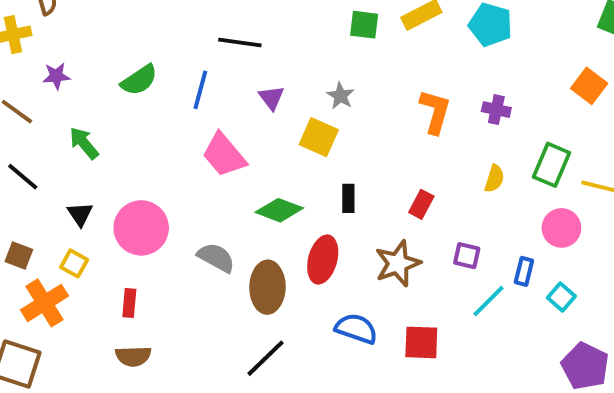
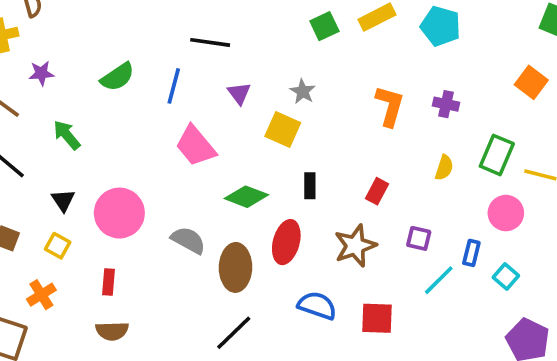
green square: (364, 25) -> (324, 26), turned -32
orange cross: (44, 303) -> (41, 295), moved, size x0.7

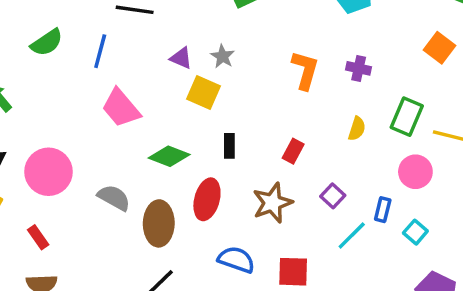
purple triangle: (239, 93) -> (181, 58), moved, turned -30
purple square: (419, 238) -> (333, 196), turned 30
red rectangle: (108, 282) -> (38, 237), turned -40

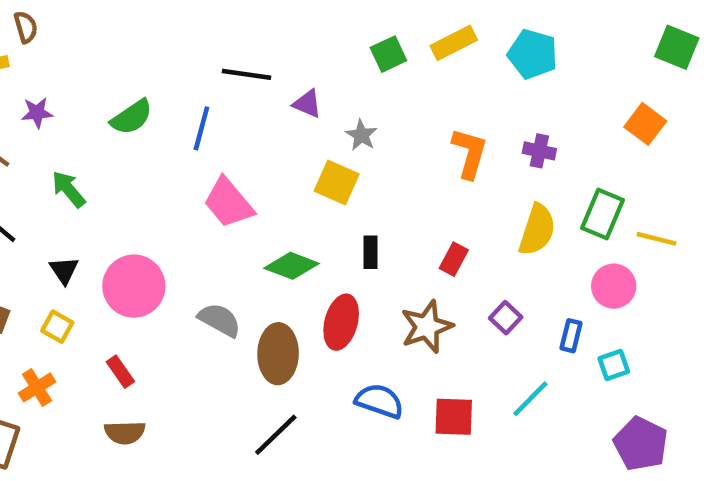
purple triangle: (181, 58) -> (307, 104), moved
yellow semicircle: (357, 129) -> (537, 230), size x1.6
cyan square: (415, 232) -> (614, 365), turned 30
cyan line: (352, 235) -> (530, 399), moved

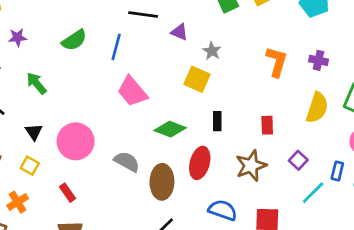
red rectangle: (454, 259) -> (267, 125), turned -30
cyan line: (530, 399) -> (313, 193), moved

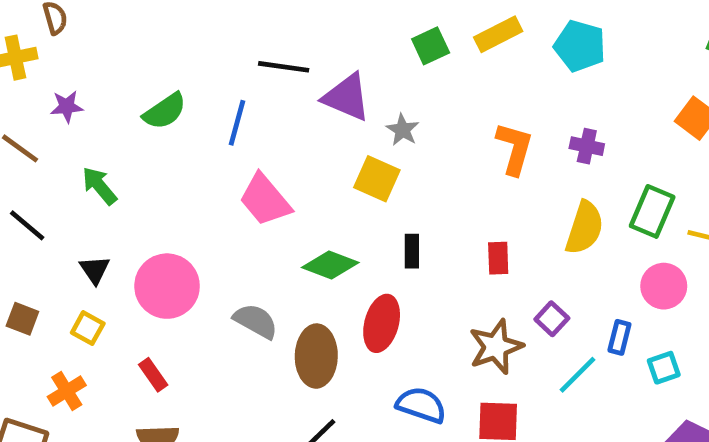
purple triangle: (179, 32) -> (347, 97), size x1.6
brown star: (251, 166) -> (496, 347), moved

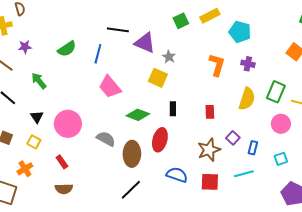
cyan pentagon: (580, 46) -> (240, 32), moved
blue rectangle: (619, 337) -> (253, 148), moved
cyan line: (577, 375) -> (244, 174), moved, turned 30

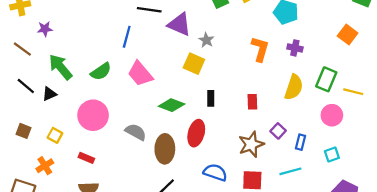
green semicircle: (67, 49) -> (101, 71), moved
green arrow: (39, 81) -> (61, 67), size x1.4
black triangle: (37, 117) -> (49, 94), moved, turned 40
red rectangle: (62, 162) -> (86, 158), turned -32

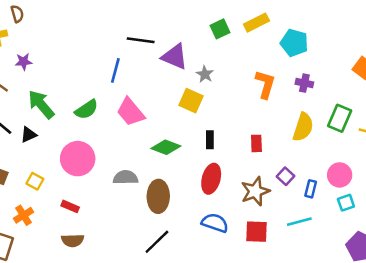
pink circle: (332, 115) -> (340, 175), moved
gray semicircle: (136, 132) -> (126, 177), turned -30
red ellipse: (196, 133) -> (211, 179), moved

